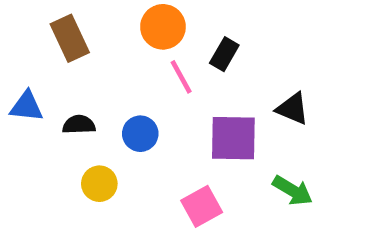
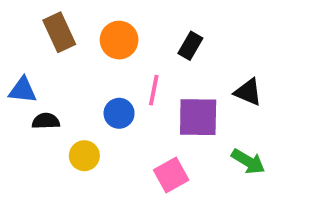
orange circle: (163, 27) -> (119, 40), moved
pink line: (181, 77) -> (154, 90), moved, turned 40
black semicircle: (79, 125) -> (46, 121), moved

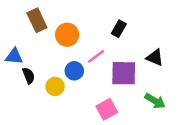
orange circle: (119, 40) -> (67, 35), moved
pink line: (154, 90) -> (96, 56), turned 42
black semicircle: (46, 121) -> (29, 76), turned 70
yellow circle: (84, 156) -> (55, 86), moved

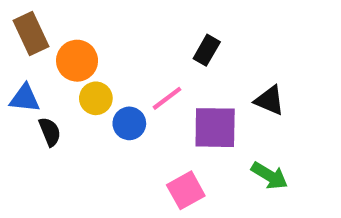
brown rectangle: (37, 20) -> (31, 33), moved
orange circle: (67, 35) -> (77, 61), moved
yellow circle: (55, 86) -> (96, 98), moved

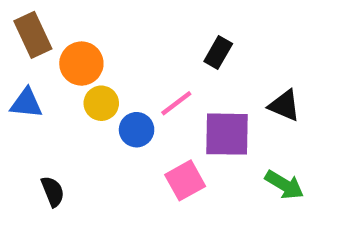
black semicircle: (50, 132) -> (53, 191), moved
pink square: (186, 190) -> (185, 180), moved

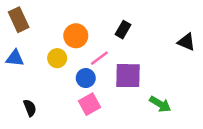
orange circle: (81, 64) -> (76, 36), moved
black triangle: (284, 105) -> (186, 42), moved
blue circle: (137, 130) -> (86, 78), moved
pink square: (185, 180) -> (89, 104), moved

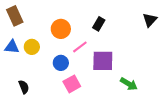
black triangle: (186, 42) -> (150, 20), moved, turned 49
yellow circle: (57, 58) -> (32, 47), moved
blue circle: (86, 78) -> (61, 63), moved

